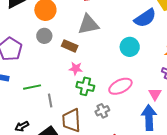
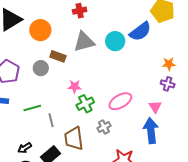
gray circle: (44, 36) -> (41, 68), moved
brown rectangle: (70, 46) -> (58, 56), moved
cyan circle: (130, 47) -> (115, 41), moved
green cross: (85, 86) -> (85, 104), turned -36

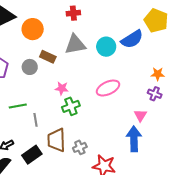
pink ellipse: (120, 101) -> (108, 88), moved
gray cross: (104, 127) -> (80, 147), moved

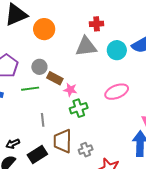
red cross: (73, 13) -> (97, 24), moved
brown rectangle: (48, 57) -> (55, 78), moved
green line: (18, 106) -> (30, 89), moved

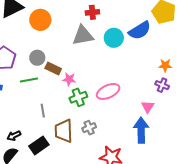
pink ellipse: (117, 92) -> (108, 91), moved
gray cross: (86, 150) -> (89, 128), moved

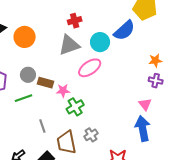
pink ellipse: (108, 91) -> (90, 68), moved

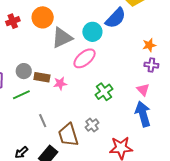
red cross: (75, 21) -> (13, 21), moved
orange circle: (25, 37) -> (43, 17), moved
green cross: (75, 107) -> (104, 92), moved

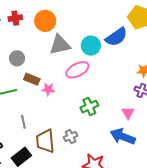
gray circle: (24, 71) -> (17, 58), moved
blue arrow: (143, 114) -> (123, 137), turned -65

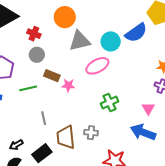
red cross: (15, 18) -> (34, 34), moved, turned 32
gray cross: (71, 137) -> (91, 133), turned 32

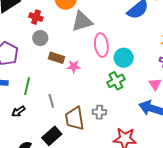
cyan circle: (111, 41) -> (124, 58), moved
pink ellipse: (97, 66) -> (101, 45), turned -65
green line: (28, 88) -> (27, 86), moved, turned -60
black arrow: (16, 145) -> (18, 111), moved

